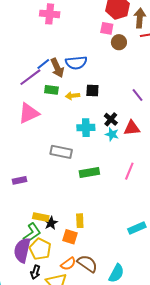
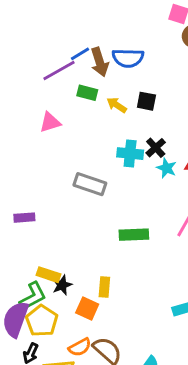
yellow arrow: (73, 96) -> (117, 105), turned 32
pink triangle: (29, 113) -> (50, 122), size x0.7
black cross: (111, 119) -> (156, 148), moved
green rectangle: (89, 173) -> (134, 235), moved

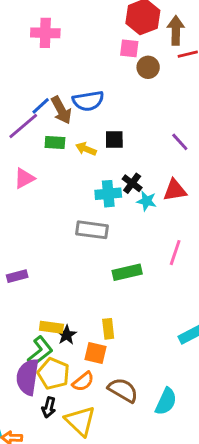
gray rectangle: (90, 184) -> (92, 230), moved
orange semicircle: (80, 347) -> (83, 382), moved

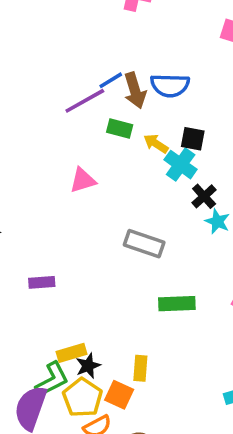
pink triangle: (24, 178) -> (83, 180), moved
cyan cross: (108, 194) -> (181, 165), moved, turned 30
yellow rectangle: (51, 327) -> (71, 353), turned -35
yellow pentagon: (53, 374) -> (83, 398), moved

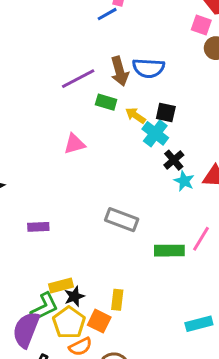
blue line: (111, 80) -> (107, 14), moved
gray rectangle: (144, 244) -> (122, 220), moved
green rectangle: (177, 304) -> (169, 251), moved

